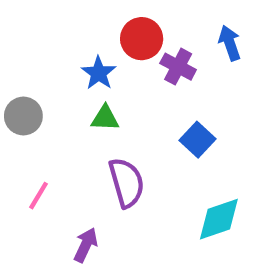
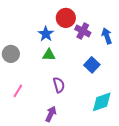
blue arrow: (230, 43) -> (107, 36), moved
purple semicircle: (127, 183) -> (59, 85), size x0.7
purple arrow: (86, 245) -> (51, 114), moved

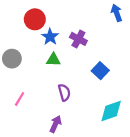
red circle: (66, 18) -> (35, 19), moved
purple cross: (83, 31) -> (78, 39), moved
blue arrow: (107, 36) -> (117, 13), moved

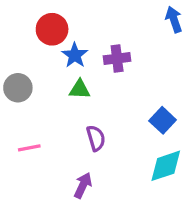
purple cross: (78, 39) -> (117, 59), turned -35
blue square: (100, 71) -> (163, 120), moved
pink line: (20, 99) -> (29, 148), turned 48

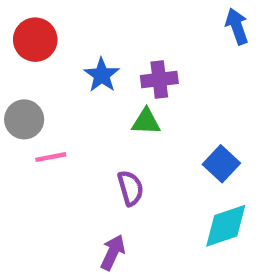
red circle: (52, 29) -> (35, 40), moved
green triangle: (80, 89) -> (146, 122), moved
pink line: (29, 148) -> (51, 157), moved

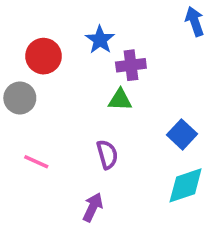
red circle: (35, 40) -> (44, 56), moved
blue star: (102, 75) -> (100, 40), moved
pink line: (51, 157) -> (36, 162), moved, turned 35

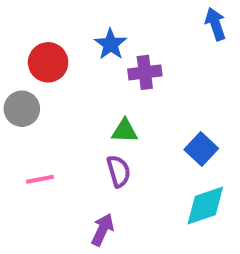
green triangle: (120, 100) -> (125, 131), moved
pink line: (36, 162) -> (40, 179), turned -35

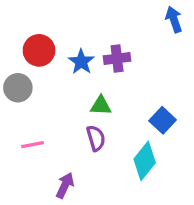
blue star: (111, 44) -> (81, 62), moved
cyan diamond: (205, 205) -> (145, 161), moved, turned -33
purple arrow: (103, 230) -> (65, 185), moved

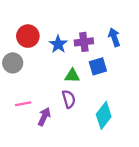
blue arrow: (174, 19) -> (114, 37), moved
blue square: (163, 120) -> (98, 66), moved, turned 30
purple arrow: (65, 185) -> (44, 117), moved

